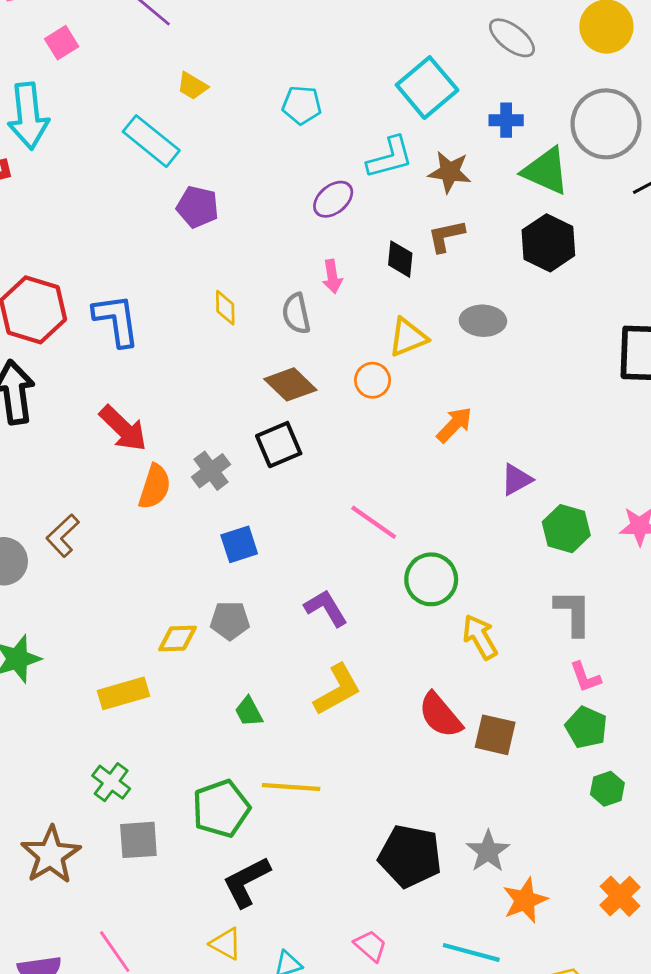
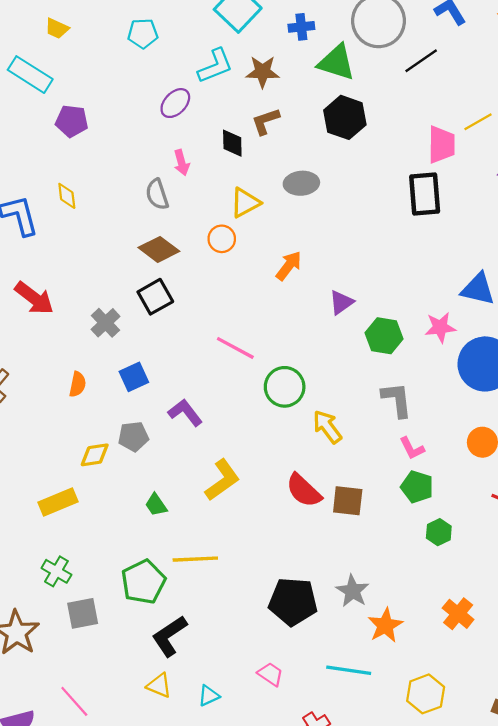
yellow diamond: (225, 308) -> (67, 196), moved
orange semicircle: (155, 487) -> (78, 384), moved, size x0.7
purple L-shape: (326, 608) -> (185, 413), moved

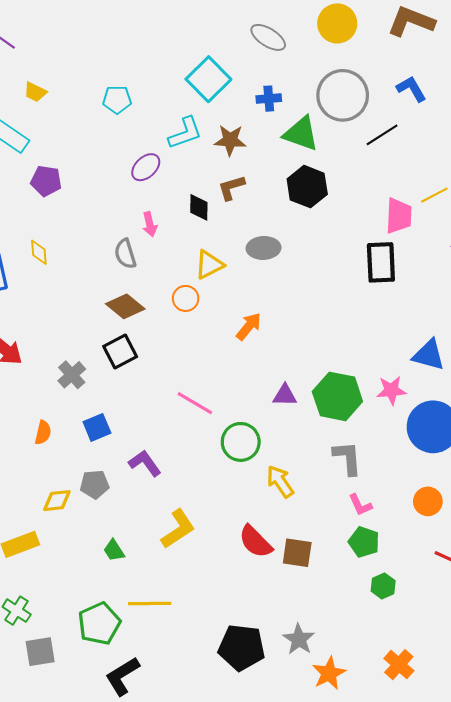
purple triangle: (341, 302) -> (285, 395), moved, turned 35
green hexagon: (384, 336) -> (337, 396), size x1.4

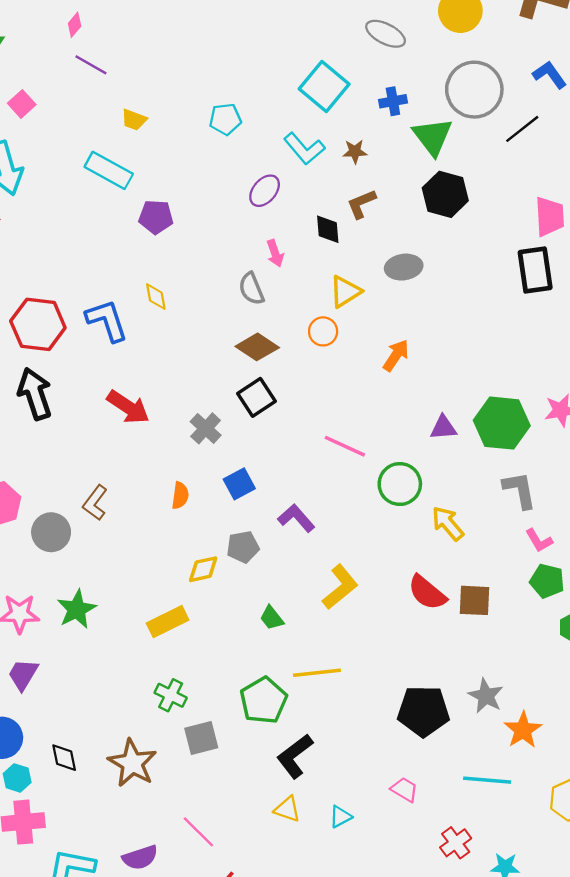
cyan L-shape: (185, 133) -> (304, 149), turned 75
green triangle: (301, 134) -> (432, 136), turned 39
brown star: (230, 140) -> (355, 152), size x0.7

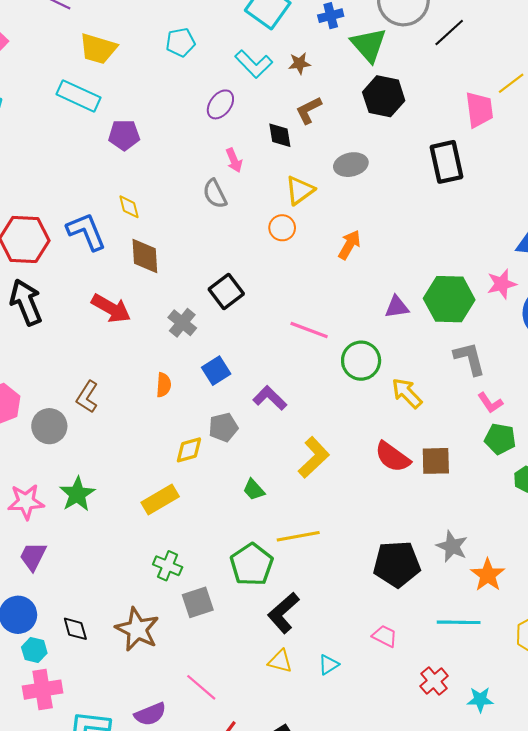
yellow trapezoid: (134, 120) -> (98, 49), size x1.6
black rectangle: (535, 270) -> (447, 162), moved
brown diamond: (257, 347) -> (145, 256), moved, turned 57

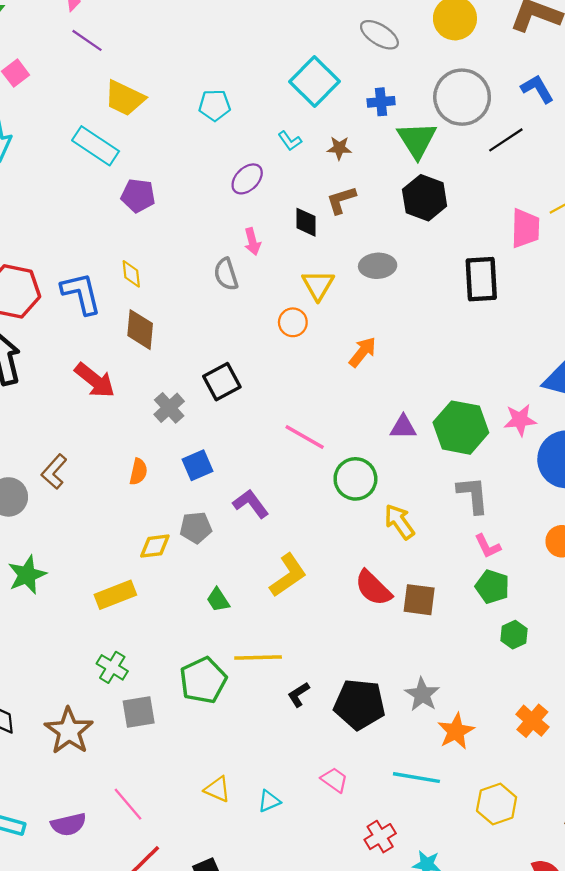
cyan L-shape: (254, 64) -> (290, 141), size x0.6
yellow triangle: (300, 190) -> (318, 285), turned -32
black L-shape: (283, 613) -> (299, 695), moved, size x0.6

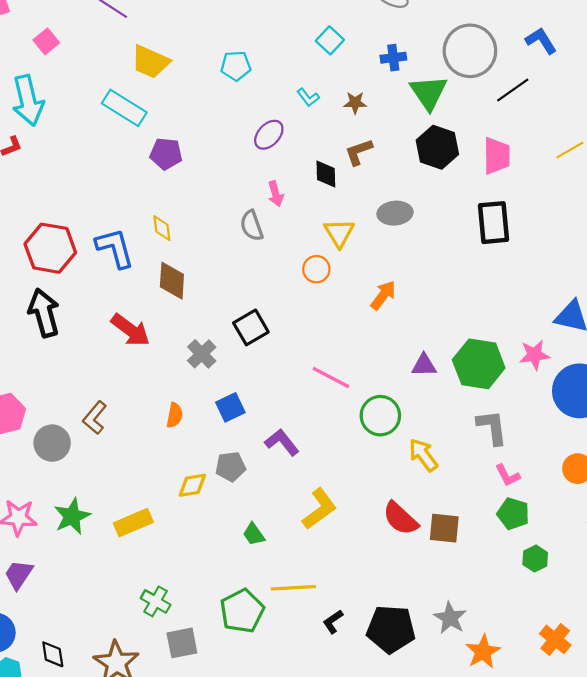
cyan square: (315, 81) -> (330, 40), size x0.6
pink trapezoid: (525, 228) -> (497, 156), moved
yellow rectangle: (115, 595) -> (133, 523), moved

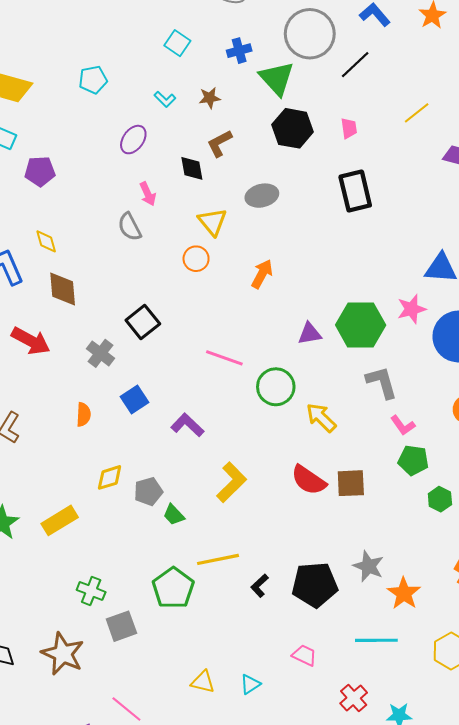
pink trapezoid: (497, 156) -> (349, 128), size x0.6
gray pentagon: (231, 467) -> (148, 492), moved

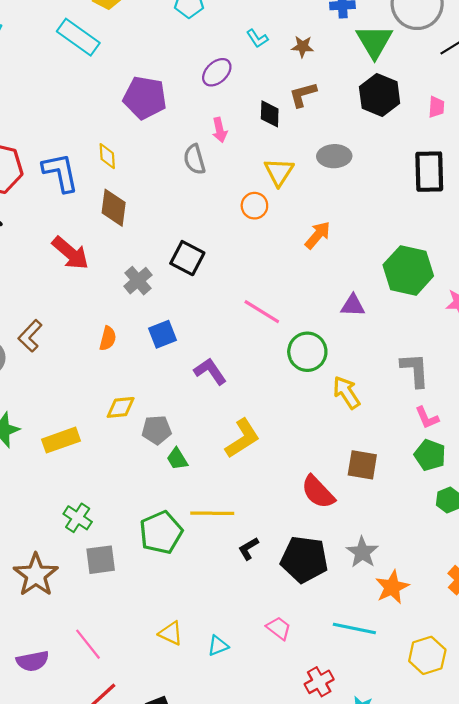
purple pentagon: (40, 171) -> (145, 98), moved, size x1.4
black square: (143, 322) -> (187, 258), turned -36
green hexagon: (361, 325) -> (408, 270), moved
red semicircle: (309, 480) -> (318, 492), moved

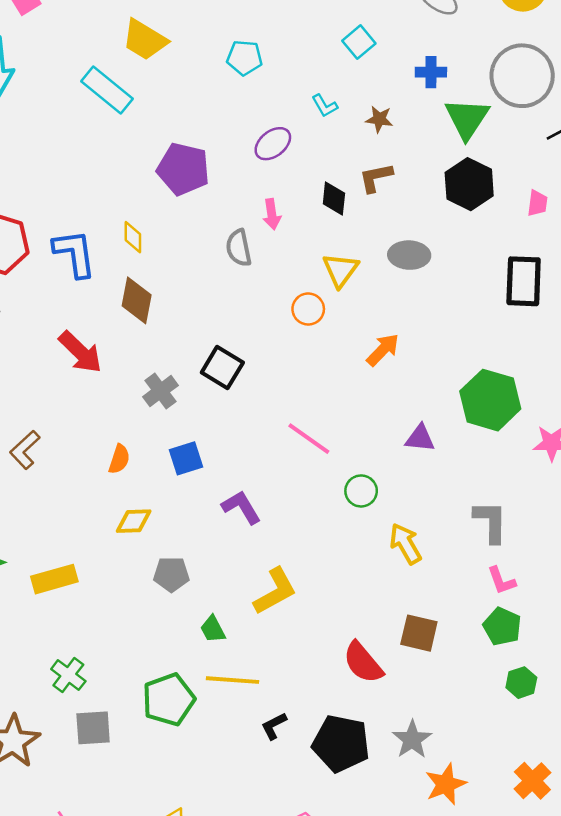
green circle: (307, 352) -> (361, 491), size x0.7
yellow diamond: (121, 407) -> (134, 521), moved
green trapezoid: (177, 459) -> (213, 629), moved

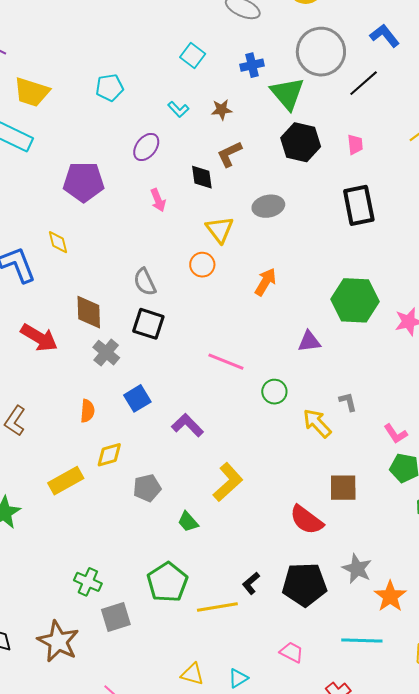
gray semicircle: (239, 248) -> (145, 282), moved
brown diamond: (137, 300) -> (89, 312), moved
gray L-shape: (491, 522) -> (348, 402), moved, size x0.6
yellow rectangle: (54, 579) -> (66, 481), moved
yellow line: (233, 680) -> (217, 607), moved

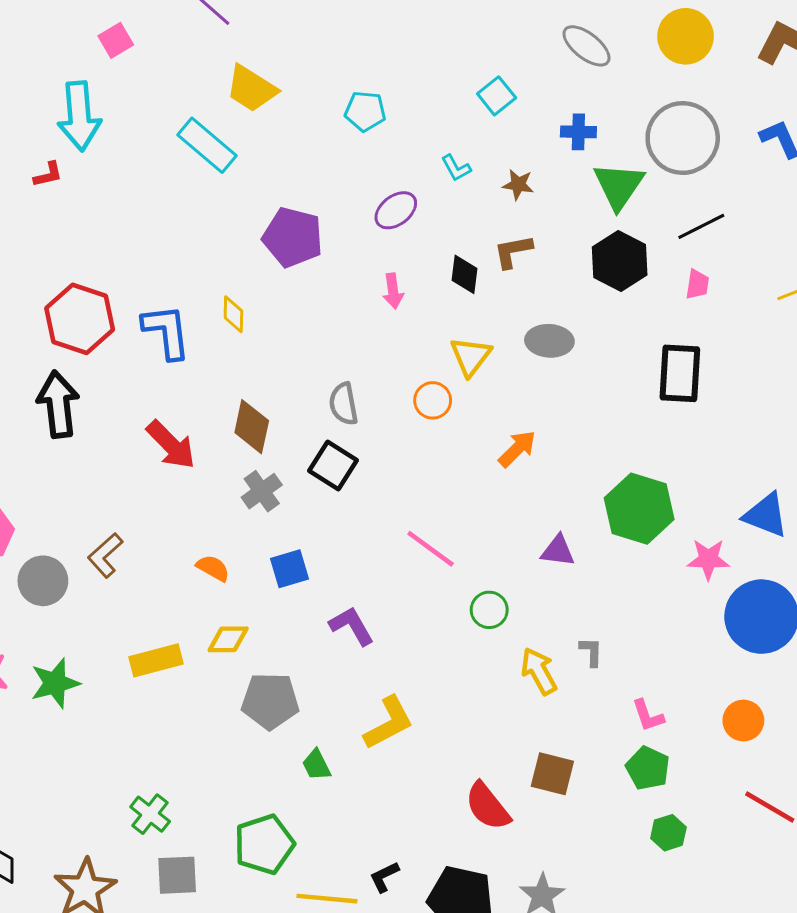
black line: (364, 83) -> (701, 226), moved
orange semicircle: (87, 411) -> (213, 568), turned -80
gray pentagon: (147, 488) -> (270, 701), size x1.4

